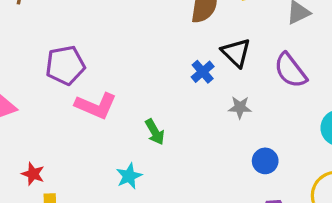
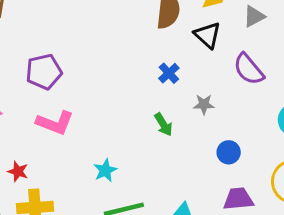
black triangle: (236, 53) -> (208, 35), moved
pink L-shape: (96, 106) -> (55, 123), moved
green arrow: (155, 132) -> (163, 124), moved

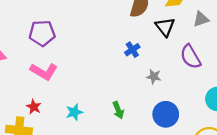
green arrow: (163, 124) -> (118, 110), moved
blue circle: (229, 152) -> (166, 114), size x1.5
red star: (18, 171) -> (34, 107), moved

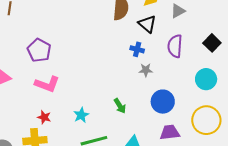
purple pentagon: (42, 33) -> (39, 50), turned -30
blue cross: (132, 50) -> (137, 49), moved, turned -32
purple semicircle: (191, 57) -> (175, 46), turned 45

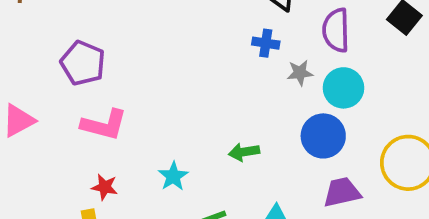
gray star: (146, 70) -> (300, 73), moved
cyan circle: (206, 79) -> (343, 88), moved
green arrow: (120, 106) -> (244, 152), turned 119

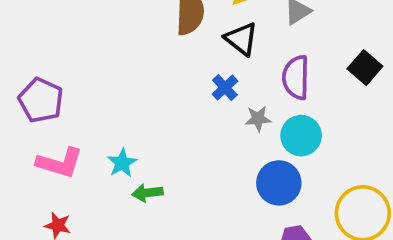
blue cross: (266, 43) -> (225, 88), turned 36
green arrow: (244, 152) -> (147, 193), moved
cyan star: (173, 176) -> (122, 163), moved

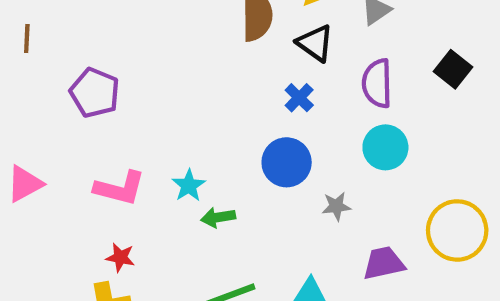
purple pentagon: (41, 100) -> (95, 93), moved
gray star: (258, 119) -> (336, 206), moved
blue circle: (279, 183) -> (287, 162), moved

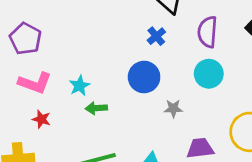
purple pentagon: (95, 93) -> (25, 39), moved
red star: (120, 257) -> (41, 119), moved

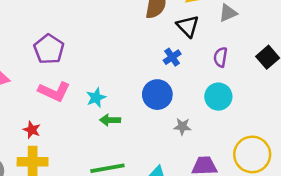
purple semicircle: (208, 32) -> (221, 57), size x0.7
red star: (41, 119) -> (32, 130), moved

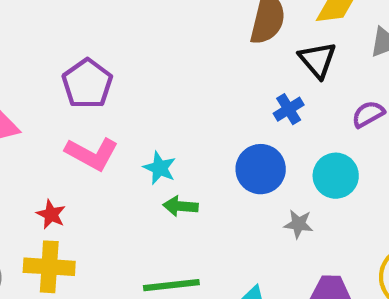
purple semicircle: (221, 57) -> (368, 114), turned 48
cyan circle: (218, 97) -> (336, 176), moved
cyan star: (96, 98) -> (160, 168), turned -30

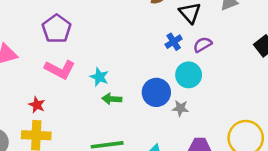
purple semicircle: (368, 114) -> (203, 45), moved
blue circle: (261, 169) -> (156, 92), moved
cyan circle: (336, 176) -> (189, 75), moved

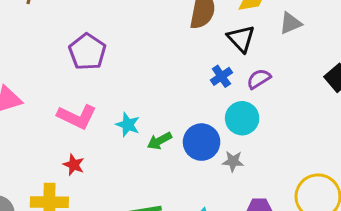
purple pentagon: (57, 29) -> (87, 52), moved
green arrow: (112, 99) -> (159, 141), moved, turned -30
red star: (37, 105) -> (74, 165), moved

